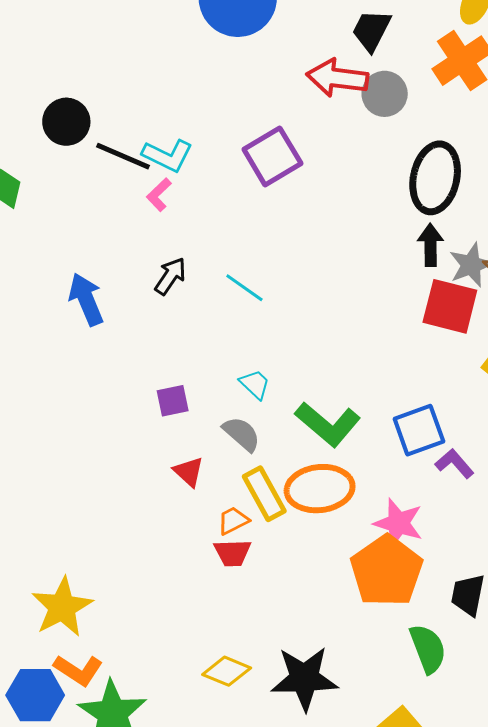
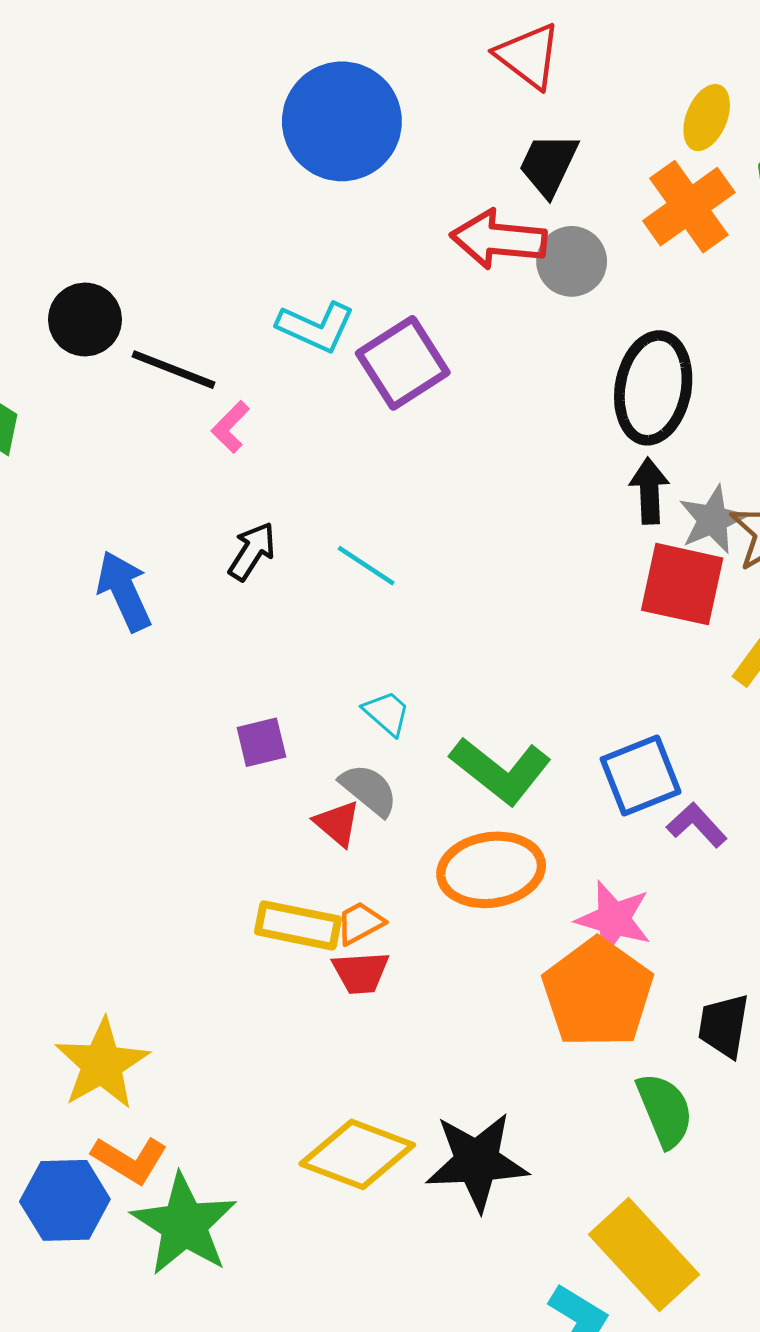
cyan L-shape: (168, 155) -> (316, 327), moved
red triangle: (189, 472) -> (337, 823), moved
yellow rectangle: (264, 494) -> (298, 925), moved, turned -48
yellow diamond: (227, 671) -> (357, 1154), size x1.5

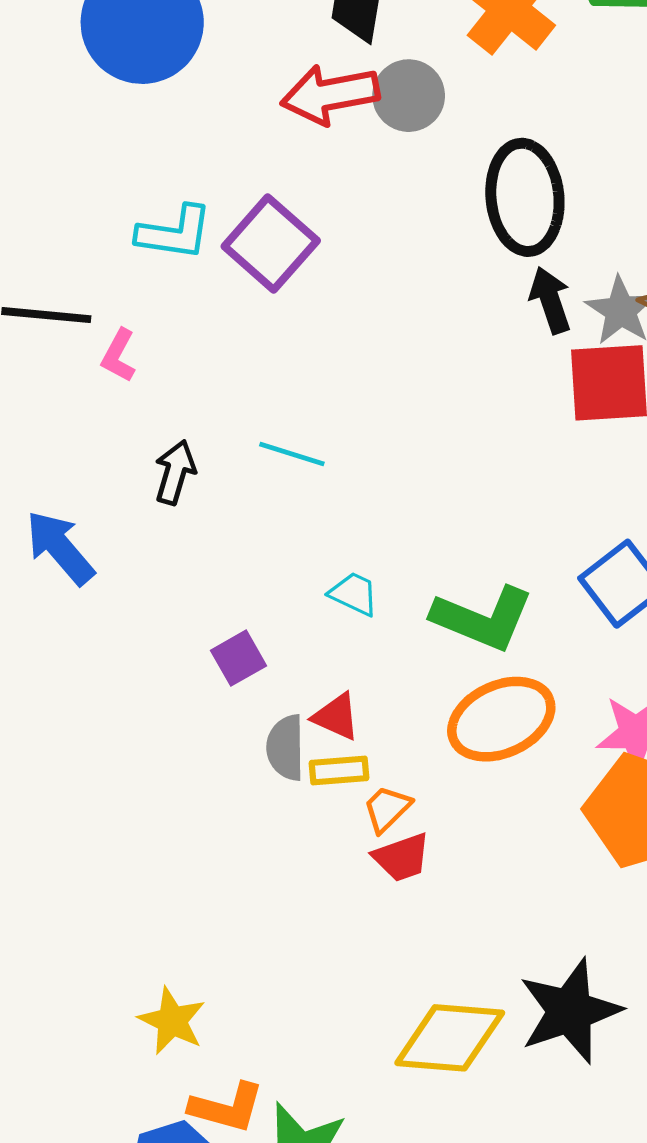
gray semicircle: (369, 790) -> (286, 748), moved, turned -114
yellow rectangle: (298, 925) -> (339, 771), moved, size x0.7
yellow star: (102, 1064) -> (172, 1021), size x0.7

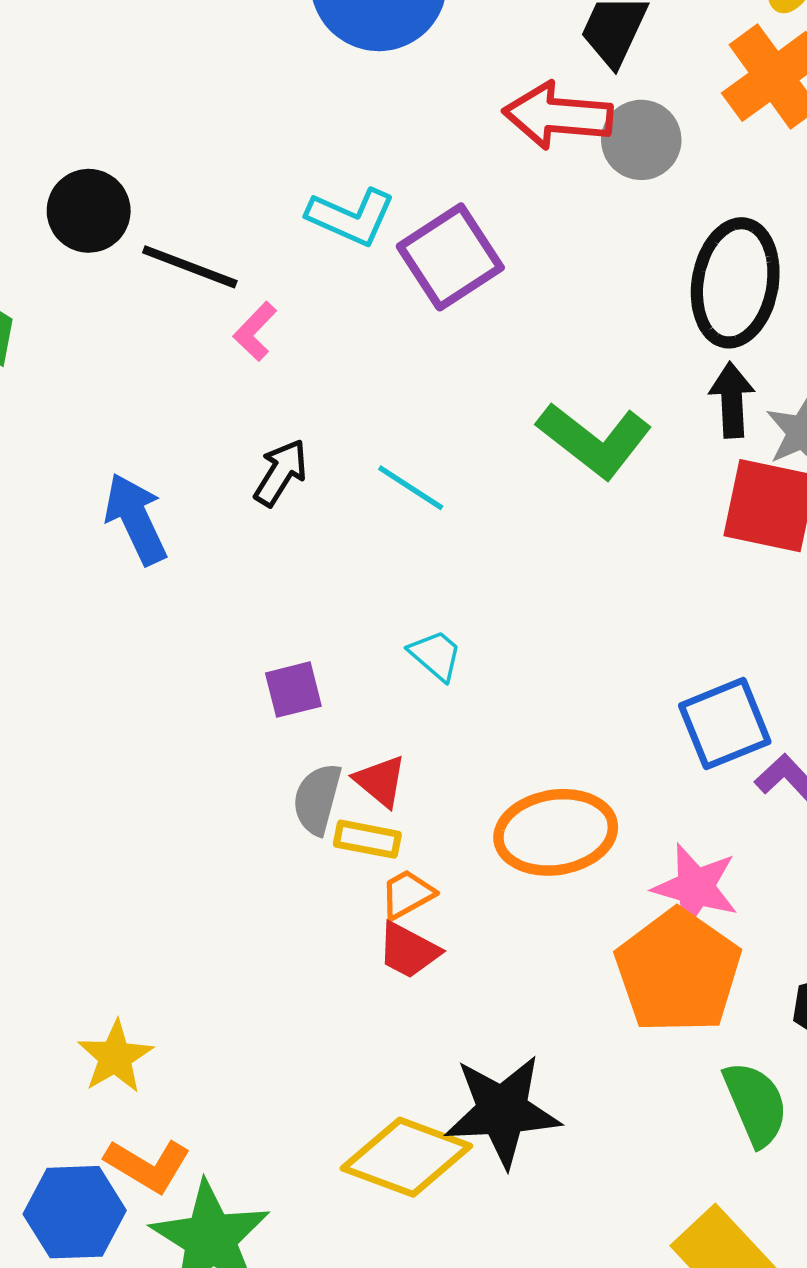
green L-shape: (483, 618) -> (594, 440), moved
red trapezoid: (402, 857) -> (408, 950), turned 32
black star: (570, 1011) -> (502, 1111), moved

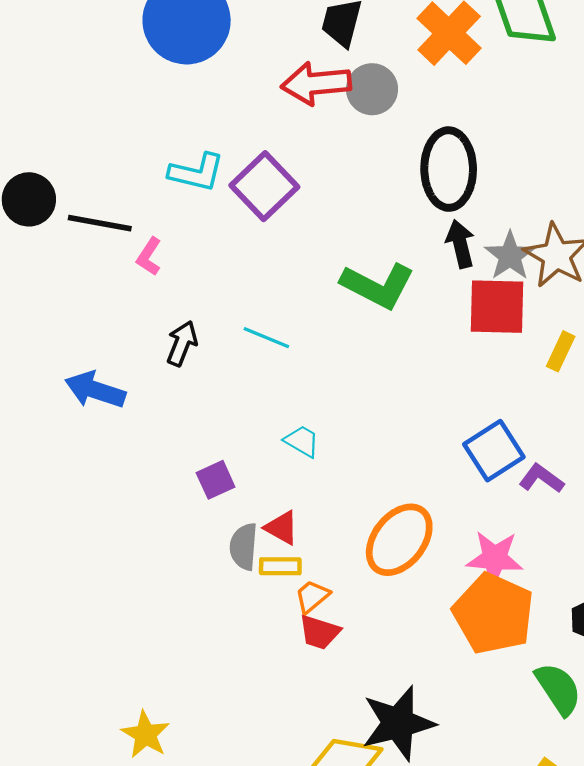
blue arrow: (136, 519) -> (95, 390), turned -36
orange ellipse: (556, 832) -> (399, 540), turned -32

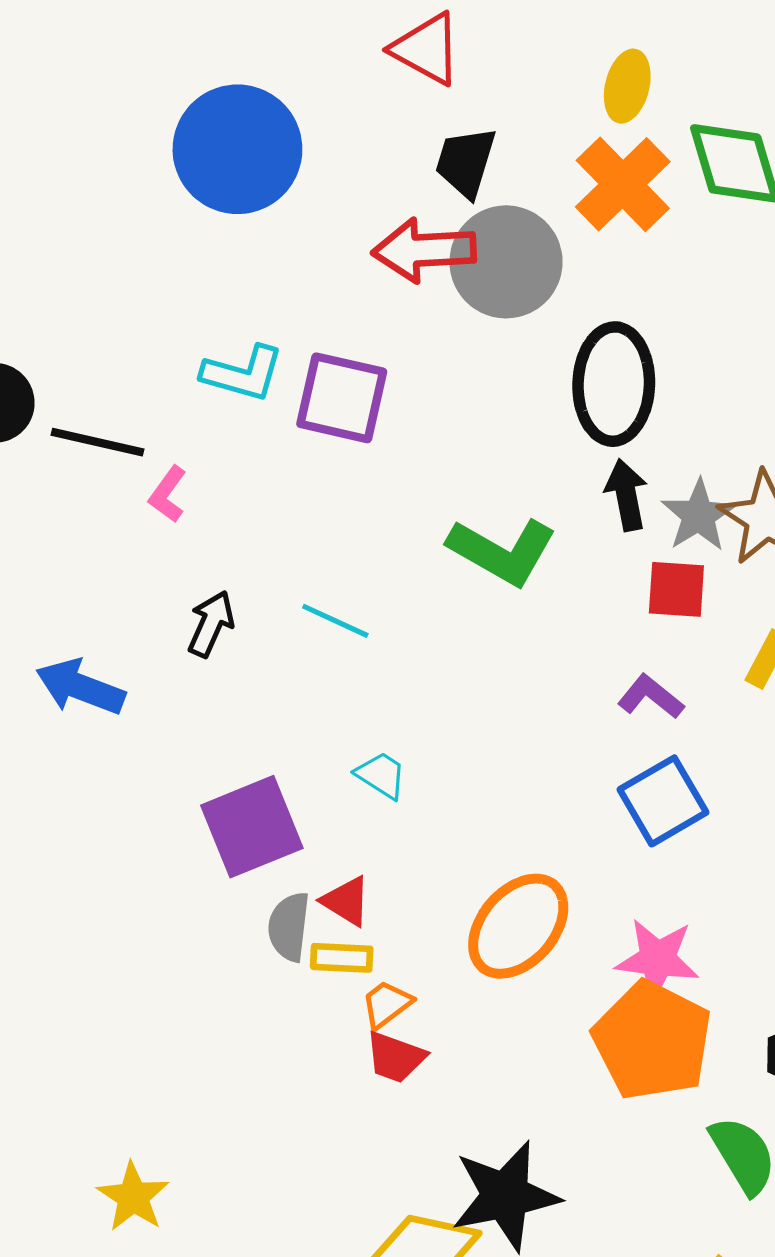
gray circle: (372, 89) -> (506, 262), size x1.5
purple square: (264, 186) -> (342, 398), turned -36
red square: (497, 307) -> (676, 589), size x0.7
purple L-shape: (541, 478) -> (651, 697), moved
purple square: (216, 480) -> (252, 827), size x1.8

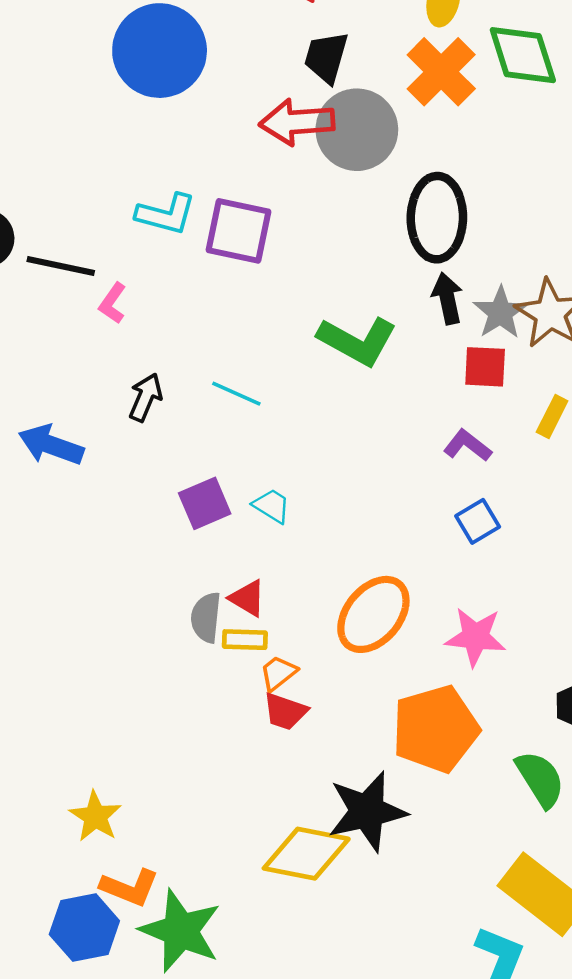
blue square: (663, 801) -> (478, 521), size x0.7
purple square: (252, 827) -> (205, 503), moved, size x0.7
orange pentagon: (652, 1041) -> (435, 729), moved, turned 30

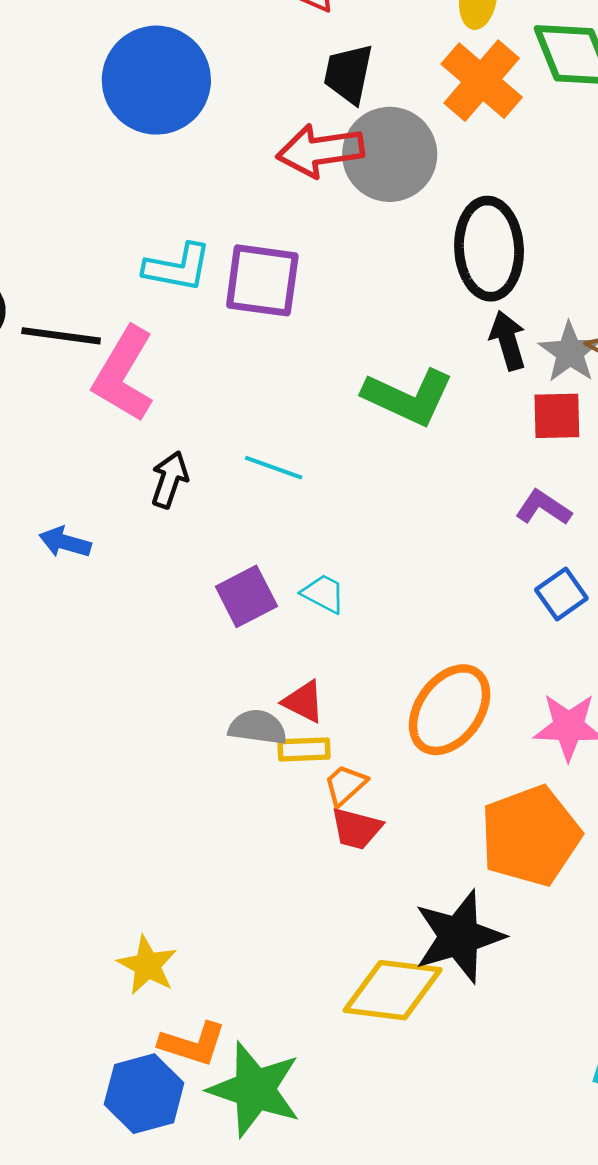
pink L-shape: (113, 303) -> (124, 374), size x2.0
blue arrow: (51, 445) -> (65, 542), size x0.7
gray semicircle: (206, 617) -> (258, 727), turned 96

